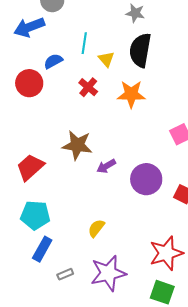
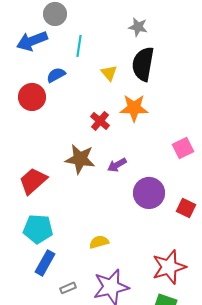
cyan line: (84, 43) -> (79, 46), moved
red cross: (88, 87) -> (100, 121), moved
purple arrow: (106, 166) -> (117, 165), moved
yellow semicircle: (96, 228) -> (99, 242), turned 36

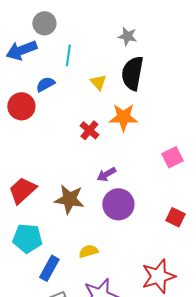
brown star: (80, 159) -> (69, 199), moved
purple circle: (149, 193) -> (118, 204), moved
blue rectangle: (45, 263) -> (49, 268), moved

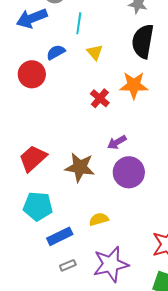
yellow triangle: (98, 82) -> (95, 52), moved
blue rectangle: (49, 268) -> (60, 236), turned 35

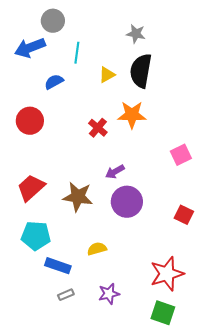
yellow triangle: (95, 52) -> (107, 75), moved, turned 42
red circle: (32, 74) -> (30, 121), moved
blue rectangle: (60, 236) -> (58, 266), turned 45
purple star: (111, 264) -> (109, 294), size x0.6

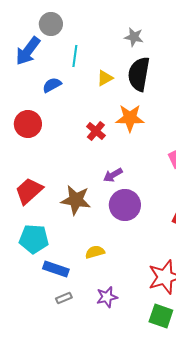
blue arrow: (30, 48) -> (28, 51), turned -32

